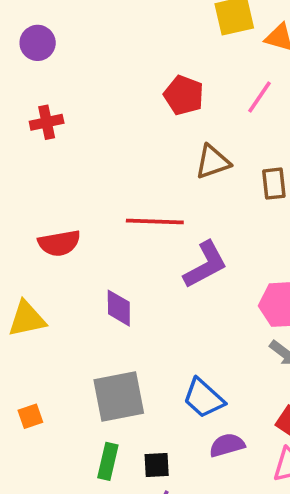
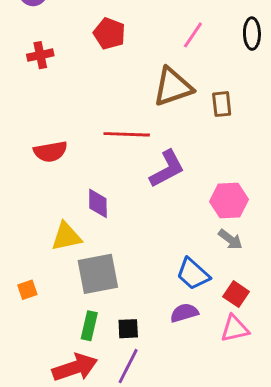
red pentagon: (184, 95) -> (109, 34), moved
pink line: (259, 97) -> (193, 35), moved
brown triangle: (213, 162) -> (173, 87), size x1.4
yellow triangle: (27, 319) -> (66, 237), moved
blue trapezoid: (204, 398) -> (193, 274), moved

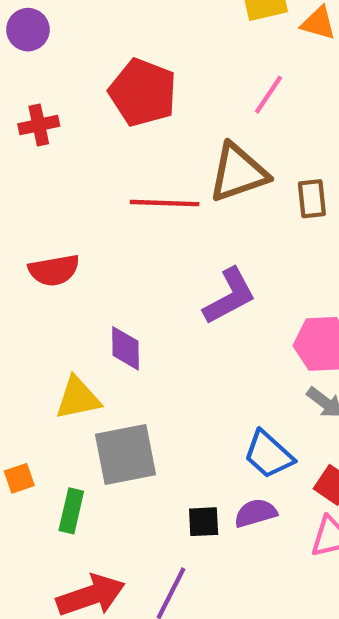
red pentagon: (109, 34) -> (143, 92), size x1.4
red line: (127, 134) -> (165, 203), moved
green rectangle: (89, 326) -> (71, 511), moved
black square: (128, 329) -> (204, 522), moved

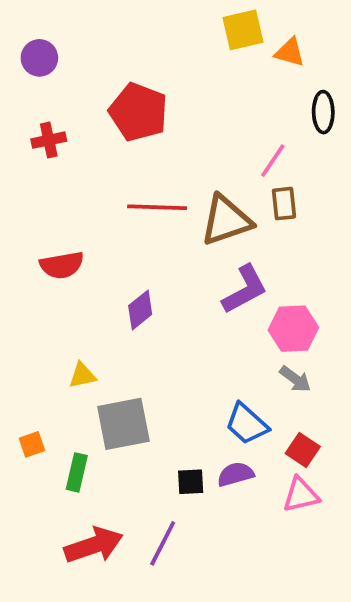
pink line: (269, 95) -> (273, 161), moved
brown triangle: (238, 173) -> (226, 220), moved
purple L-shape: (230, 296) -> (245, 289), moved
purple diamond: (125, 348) -> (140, 310), moved, turned 51
yellow triangle: (78, 398) -> (82, 375), size x0.7

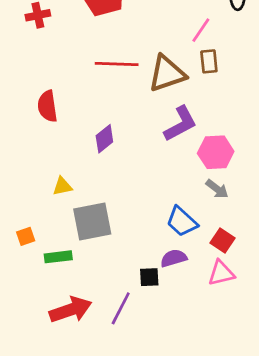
red semicircle: (62, 265) -> (47, 106), turned 92
green rectangle: (77, 472) -> (58, 257), turned 70
black square: (191, 482) -> (149, 277), moved

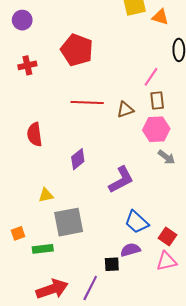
brown triangle: (167, 74) -> (125, 110), size x0.6
purple L-shape: (180, 124) -> (121, 180), moved
pink hexagon: (216, 152) -> (156, 129), moved
gray arrow: (217, 189) -> (166, 157), moved

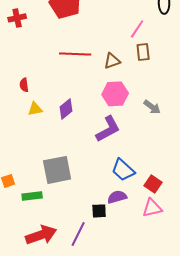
pink hexagon: (156, 129) -> (115, 94), moved
red semicircle: (35, 134) -> (24, 85), size x0.6
yellow triangle: (46, 195) -> (35, 109), moved

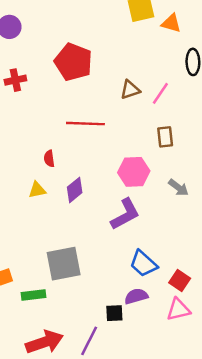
brown rectangle: (143, 52) -> (165, 137), moved
brown triangle: (112, 61) -> (130, 90), moved
red semicircle: (24, 85) -> (49, 159), moved

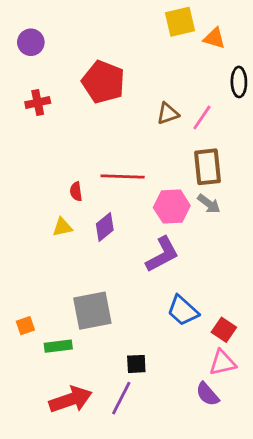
red line: (85, 124) -> (123, 176), moved
brown rectangle: (165, 137) -> (207, 167), size x1.5
gray arrow: (178, 188) -> (209, 204), moved
purple semicircle: (136, 296) -> (207, 394), moved, turned -115
black square: (114, 313) -> (136, 364), moved

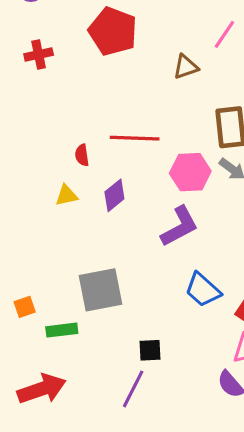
pink line: (202, 118) -> (224, 34), moved
red arrow: (71, 400) -> (42, 389), moved

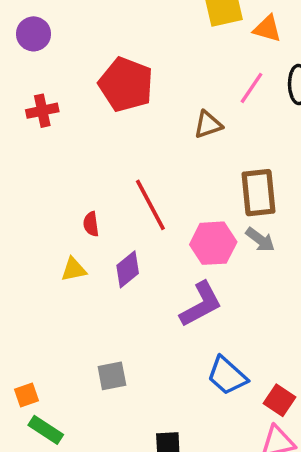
red line: (135, 138) -> (150, 205), turned 60
gray square: (101, 290) -> (112, 376), size x0.6
green rectangle: (62, 330) -> (46, 430), moved, turned 40

